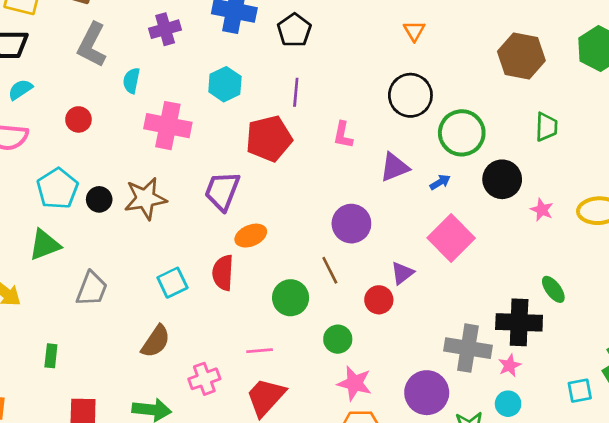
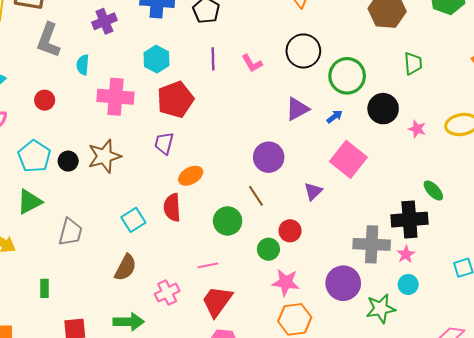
pink L-shape: (343, 135) -> (252, 63), moved, turned -35
red pentagon: (269, 139) -> (175, 99), moved
purple trapezoid: (222, 191) -> (164, 143), size x0.7
red circle: (379, 300) -> (290, 231), moved

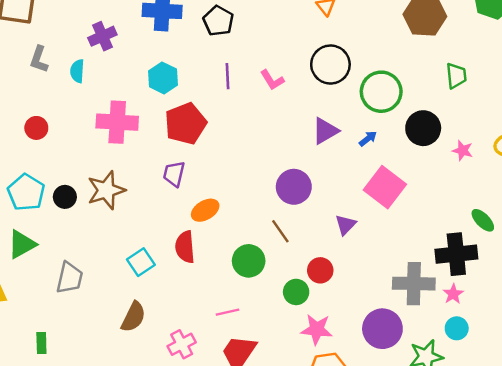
gray L-shape: (48, 40) -> (39, 59), size x0.7
cyan semicircle: (83, 65) -> (77, 71), moved

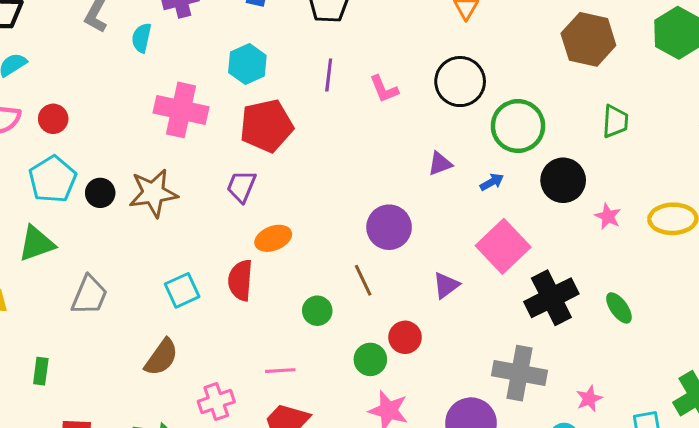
red circle: (36, 128) -> (53, 119), moved
purple triangle: (325, 131) -> (440, 164), size x0.7
black cross: (456, 254) -> (551, 298), moved, turned -30
green circle: (249, 261) -> (317, 311), size x0.7
pink star: (453, 294) -> (589, 399), moved

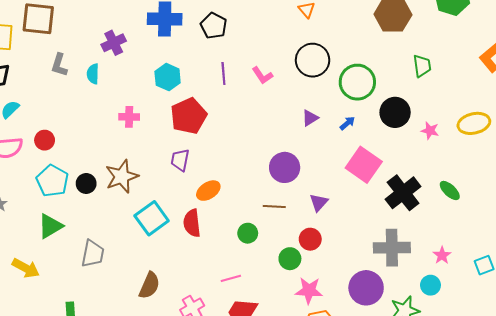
pink cross: (181, 110) -> (129, 117), size x0.6
brown line: (363, 280) -> (274, 206), turned -50
purple triangle: (446, 285) -> (319, 202), moved
cyan square: (182, 290) -> (152, 218), moved, size x1.4

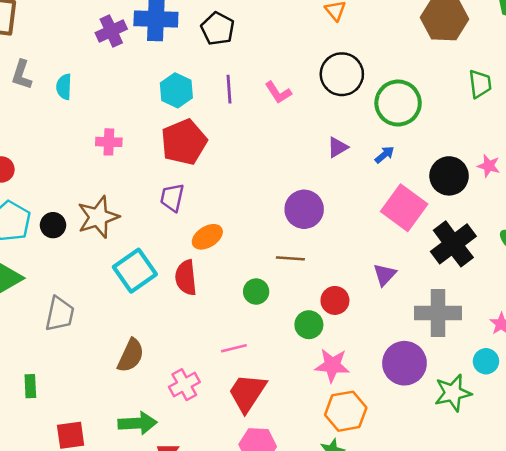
purple cross: (114, 43) -> (111, 31), moved
cyan hexagon: (168, 77) -> (176, 90), moved
black circle: (395, 112) -> (449, 176), moved
purple triangle: (319, 202) -> (385, 275), moved

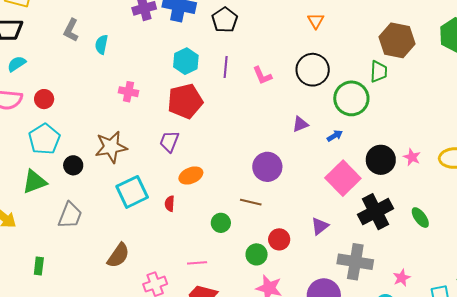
green trapezoid: (480, 84) -> (379, 72), moved
black circle: (53, 225) -> (73, 165), moved
red semicircle: (186, 278) -> (170, 204), size x0.6

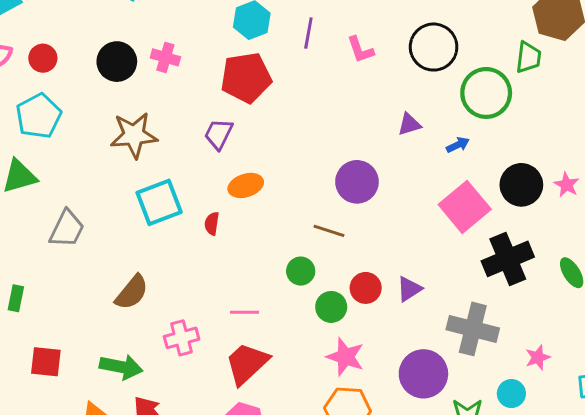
black circle: (73, 165) -> (117, 62), moved, size x1.4
green circle: (221, 223) -> (301, 271), moved
purple triangle: (320, 226) -> (409, 289), moved

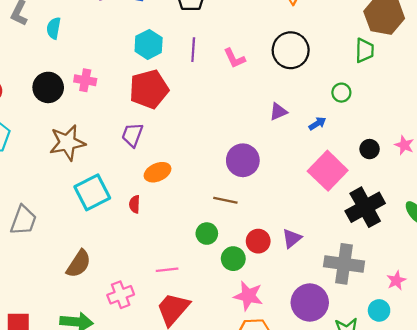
green circle: (486, 93) -> (341, 93), moved, size x0.5
black circle: (521, 185) -> (370, 149), size x0.6

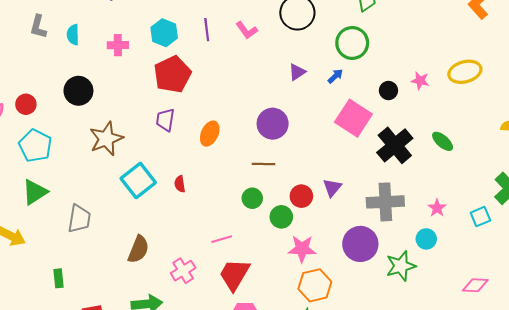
pink cross: (85, 80) -> (118, 45), moved
green circle: (341, 93) -> (352, 43), size x1.8
orange ellipse: (158, 172) -> (210, 134), moved, turned -30

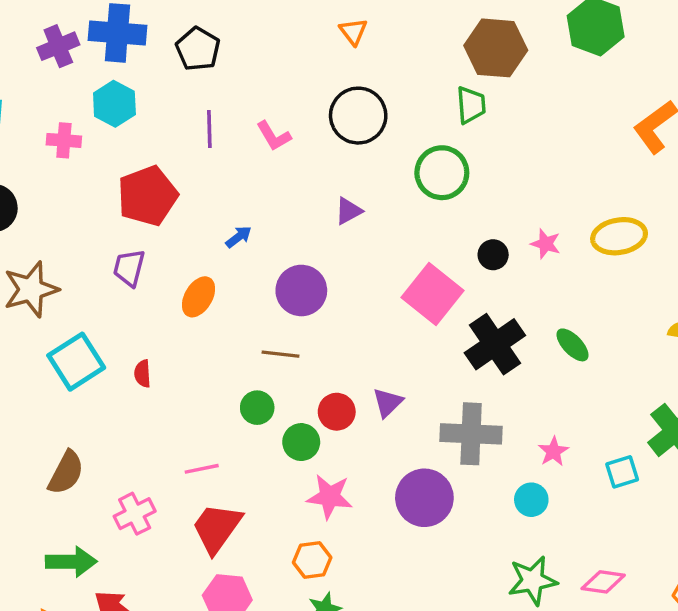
cyan hexagon: (164, 33) -> (114, 104), moved
blue arrow: (335, 76) -> (239, 237), moved
green star: (401, 266) -> (533, 581), moved
orange hexagon: (315, 285) -> (312, 560), moved, size x0.7

